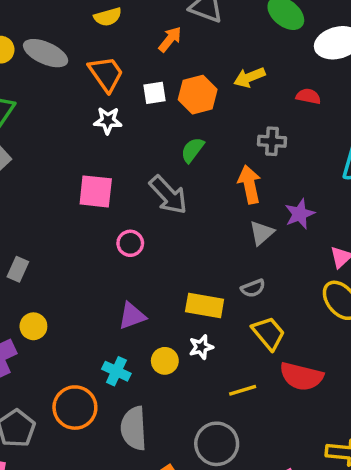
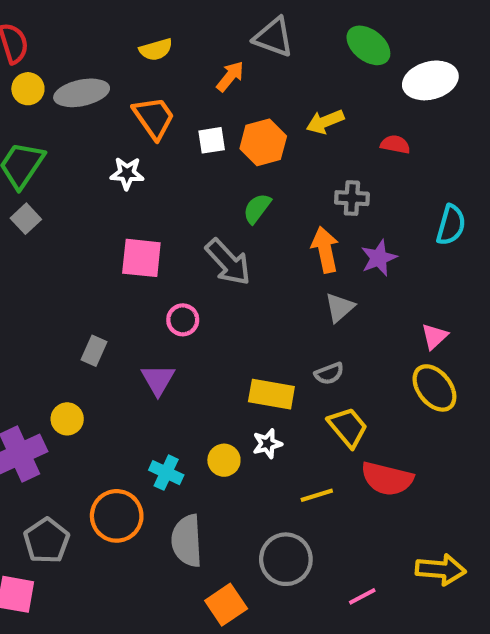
gray ellipse: (46, 53) -> (82, 93), turned -36
white star: (108, 121) -> (127, 173), moved
purple star: (300, 214) -> (379, 258), moved
gray rectangle: (18, 269) -> (94, 351), moved
purple triangle: (132, 316) -> (158, 380), moved, turned -40

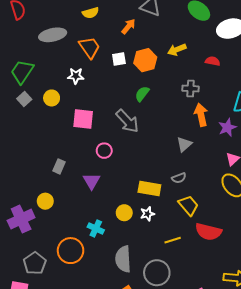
yellow circle: (28, 89) -> (52, 98), moved
orange arrow: (325, 250) -> (201, 115), moved
purple star: (379, 258) -> (227, 127), moved
yellow circle: (224, 460) -> (124, 213), moved
gray semicircle: (187, 541) -> (123, 259), moved

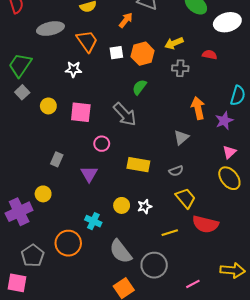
gray cross: (191, 89) -> (180, 68), moved
yellow circle: (52, 98) -> (48, 106), moved
yellow rectangle: (149, 189) -> (138, 165), moved
gray semicircle: (123, 259) -> (121, 251), turned -35

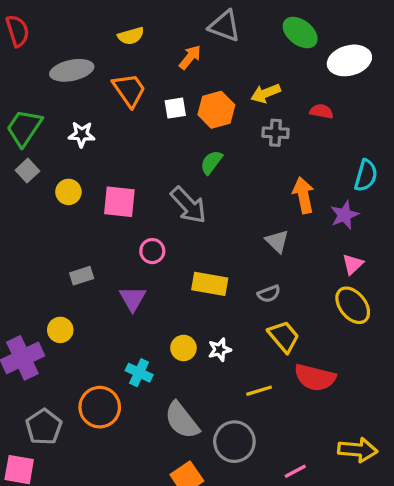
white star: (73, 69) -> (82, 134), moved
gray triangle: (181, 137) -> (277, 241), turned -35
gray rectangle: (57, 159) -> (82, 276), turned 48

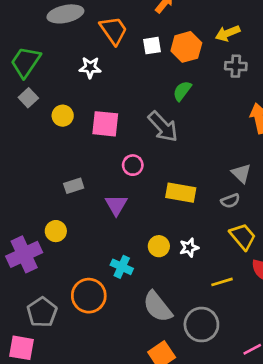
white star: (82, 134) -> (90, 68), moved
gray triangle: (277, 241) -> (241, 173), moved

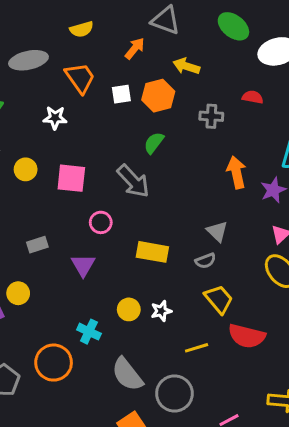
yellow arrow: (228, 33) -> (186, 66), moved, turned 40

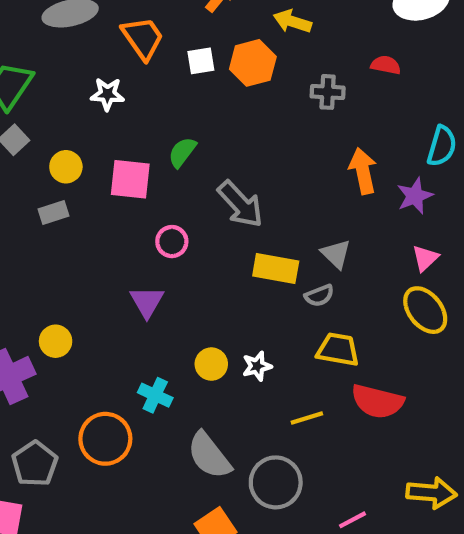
green semicircle: (154, 143) -> (182, 152), moved
gray arrow: (133, 181) -> (240, 204), moved
gray rectangle: (37, 245) -> (53, 212), moved
yellow rectangle: (152, 252) -> (276, 269), moved
yellow trapezoid: (219, 299) -> (338, 350), turned -40

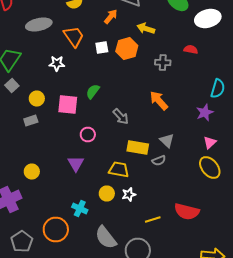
orange arrow: (363, 171) -> (159, 100), moved, turned -30
gray arrow: (240, 204) -> (121, 116), size x0.7
yellow circle: (56, 341) -> (32, 172), moved
yellow trapezoid: (338, 350) -> (119, 170), moved

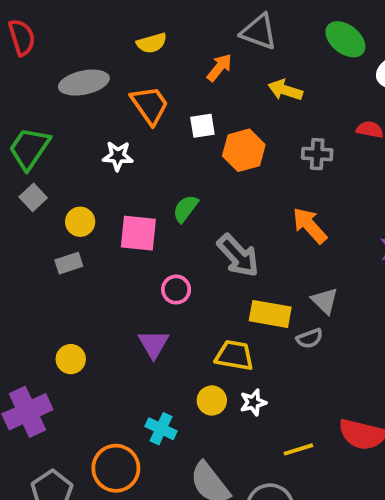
orange hexagon: (127, 48) -> (244, 150), moved
gray arrow: (121, 116) -> (238, 256), size x1.4

